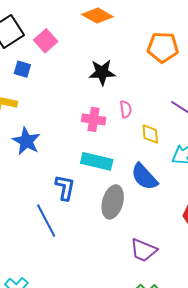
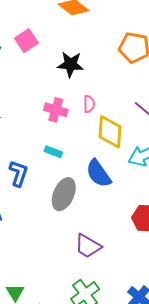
pink square: (46, 41) -> (26, 41), moved
yellow diamond: (150, 134) -> (110, 132), size x1.6
cyan rectangle: (97, 161) -> (53, 152), size x0.6

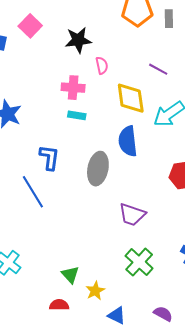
pink semicircle: (89, 104) -> (102, 65), moved
cyan rectangle: (53, 152) -> (77, 115), moved
blue semicircle: (99, 173) -> (128, 141), turned 40

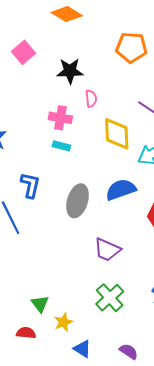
blue semicircle: (128, 141) -> (121, 190), moved, turned 72

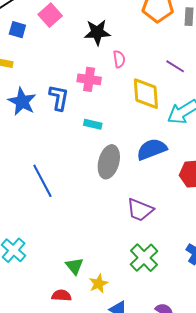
cyan rectangle: (61, 146) -> (93, 124), moved
blue L-shape: (30, 185) -> (59, 98), moved

